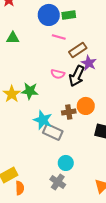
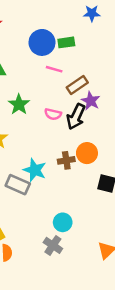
green star: (30, 91) -> (19, 104), moved, turned 30
gray rectangle: (53, 132) -> (18, 185), moved

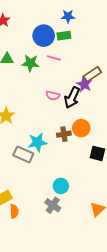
blue star: (92, 13) -> (68, 16), moved
brown rectangle: (77, 85) -> (92, 74), moved
green star: (19, 104) -> (30, 63), moved, turned -30
cyan star: (35, 170) -> (38, 142), turned -30

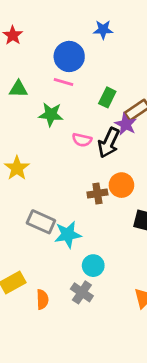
green rectangle: (64, 36) -> (107, 97), moved, turned -56
pink line: (54, 58) -> (64, 82), moved
green star: (30, 63) -> (51, 114), moved
cyan star: (38, 142) -> (68, 234), moved
orange semicircle: (14, 211) -> (42, 299), moved

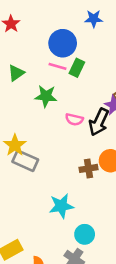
green triangle: (18, 89) -> (16, 73), turned -36
green rectangle: (107, 97) -> (77, 68), moved
gray rectangle: (41, 222) -> (25, 161), moved

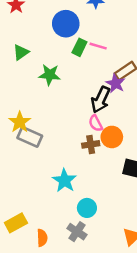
pink line: (57, 66) -> (98, 46), moved
pink semicircle: (74, 119) -> (96, 123), moved, turned 49
cyan star: (61, 206) -> (65, 181), turned -30

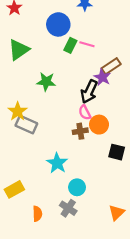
green triangle: (21, 52) -> (19, 50), size x1.5
green star: (50, 75) -> (46, 82), moved
yellow rectangle: (16, 223) -> (14, 189), moved

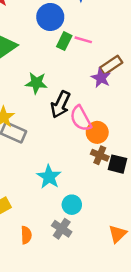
black arrow: (89, 92) -> (60, 104), moved
pink semicircle: (85, 112) -> (81, 118), size x1.5
brown cross: (80, 131) -> (100, 155), moved, turned 32

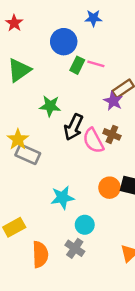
orange circle: (97, 132) -> (109, 188), moved
brown cross: (100, 155) -> (112, 134), moved
cyan star: (49, 177) -> (62, 198), turned 30
orange semicircle: (26, 235) -> (40, 254), size x1.5

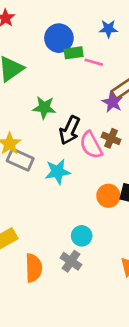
blue star: (93, 18) -> (108, 29), moved
green rectangle: (77, 65) -> (74, 53), moved, turned 56
cyan star: (62, 198) -> (58, 172), moved

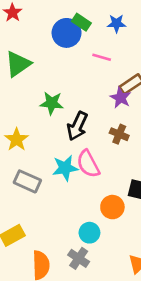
green rectangle: (74, 53) -> (81, 22), moved, turned 42
pink semicircle: (91, 145) -> (88, 164), moved
gray rectangle: (20, 160) -> (27, 181), moved
orange circle: (108, 196) -> (112, 207), moved

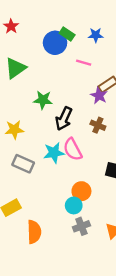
yellow star: (17, 140) -> (14, 130), turned 30
orange circle: (112, 207) -> (81, 191), moved
gray cross: (79, 258) -> (81, 226), moved, turned 35

